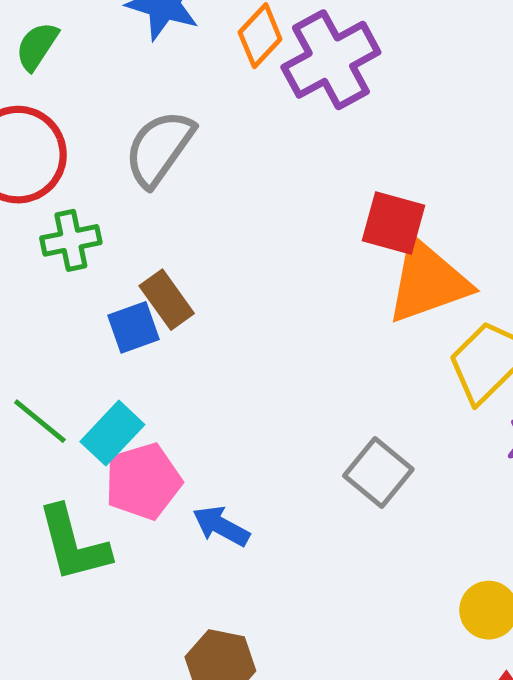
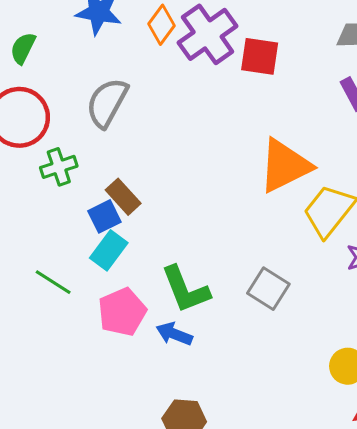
red square: (394, 223) -> (260, 56), moved
cyan rectangle: (112, 433) -> (109, 250), moved
green L-shape: (73, 544) -> (185, 289), moved

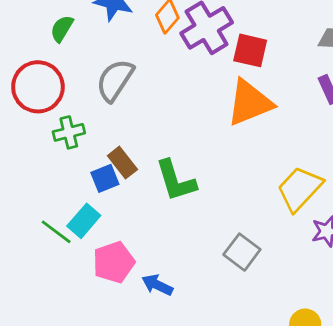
green semicircle: (23, 48) -> (62, 29), moved
orange triangle: (285, 166) -> (250, 103), moved
cyan rectangle: (109, 250) -> (84, 221), moved
green L-shape: (185, 289) -> (176, 181), moved

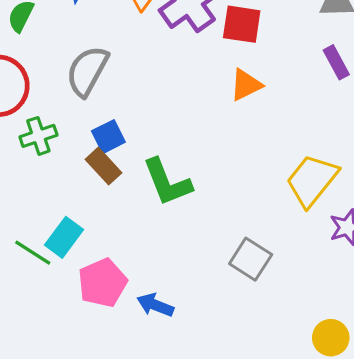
orange triangle: (250, 103) -> (246, 85), size x0.6
blue square: (105, 178) -> (108, 137), moved

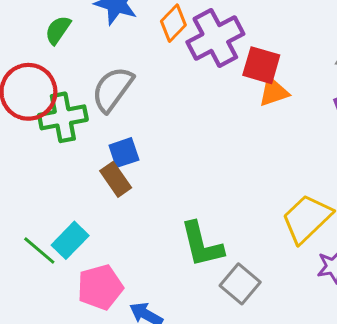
orange triangle: (246, 85) -> (274, 92), moved
green cross: (38, 136) -> (63, 117), moved, size x1.4
green L-shape: (167, 182) -> (202, 245), moved

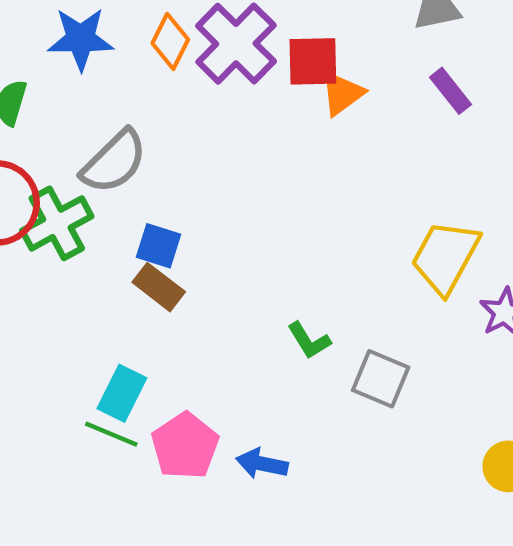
gray semicircle: (112, 89) -> (114, 162), turned -153
blue square: (124, 153) -> (158, 246), turned -36
green L-shape: (202, 245) -> (309, 341), size x0.6
green line: (39, 251) -> (111, 434), moved

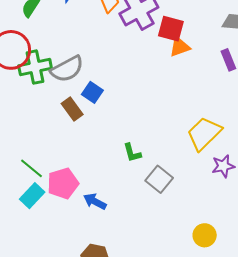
gray semicircle: (114, 162) -> (67, 69), moved
blue square: (158, 246) -> (92, 92), moved
cyan rectangle: (122, 393) -> (32, 196), moved

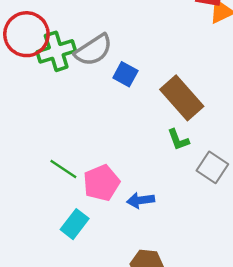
brown rectangle: (72, 109) -> (182, 98), moved, size x1.6
cyan rectangle: (32, 196) -> (75, 224), moved
blue arrow: (95, 201) -> (140, 200), turned -30

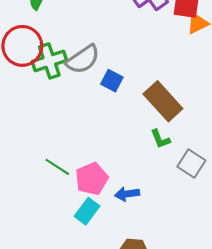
cyan rectangle: (75, 224) -> (87, 211), moved

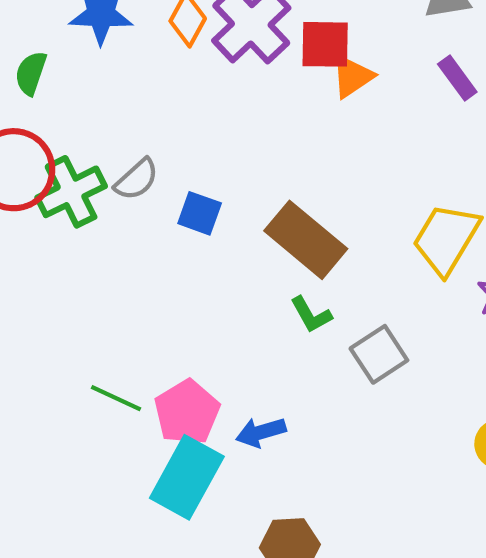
gray semicircle: (83, 59) -> (137, 179), size x0.7
gray square: (191, 163) -> (379, 354), turned 32
cyan rectangle: (87, 211) -> (187, 477), size x1.5

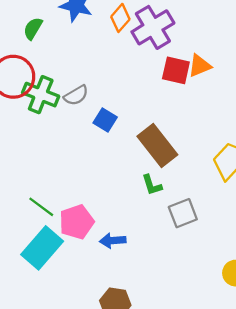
red square: (325, 44) -> (176, 70), moved
green cross: (71, 192) -> (41, 95), turned 36
cyan rectangle: (187, 477) -> (42, 248), moved

